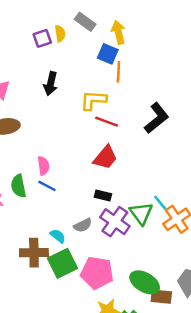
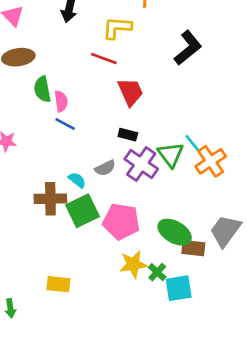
red line: (107, 122) -> (104, 59), moved
red trapezoid: (105, 157) -> (131, 92), turned -64
green semicircle: (18, 186) -> (42, 89), moved

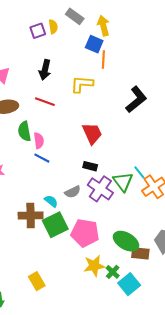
red line: (104, 59) -> (45, 102), moved
yellow rectangle: (58, 284) -> (37, 281), turned 54
cyan square: (179, 288) -> (129, 284), turned -30

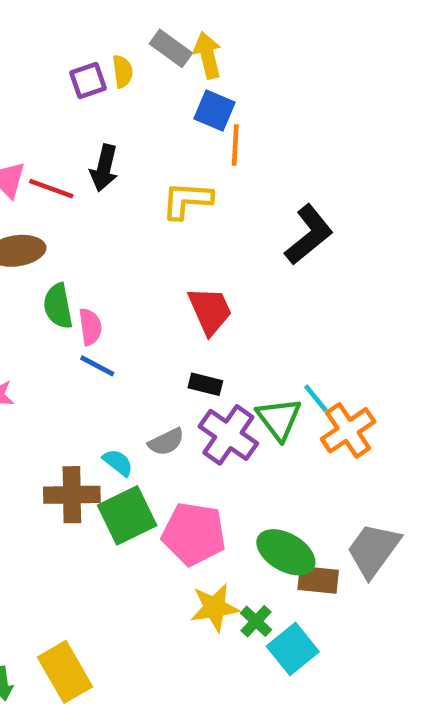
yellow arrow: (103, 26) -> (208, 55), moved
red line: (45, 102) -> (51, 189), moved
yellow rectangle: (37, 281) -> (65, 672), moved, size x1.4

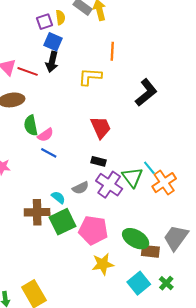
blue square: (215, 110) -> (53, 42), moved
pink semicircle: (90, 327) -> (46, 135), turned 63
green cross: (256, 621) -> (166, 283), moved

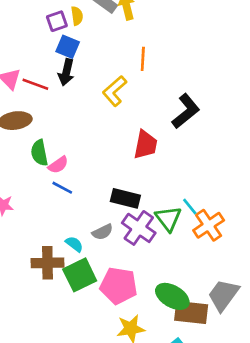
yellow L-shape: (90, 77) -> (115, 91), turned -45
red trapezoid: (101, 127) -> (145, 145), moved, turned 35
black rectangle: (98, 161) -> (125, 198), size x1.5
brown rectangle: (150, 251) -> (191, 313), size x1.4

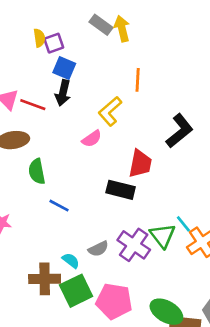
yellow semicircle: (77, 16) -> (39, 38), moved
pink semicircle: (58, 165) -> (92, 139), moved
black rectangle: (125, 198) -> (121, 190), moved

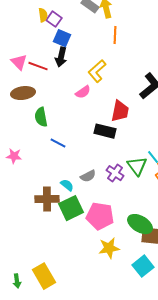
purple square: (54, 43) -> (54, 19), turned -35
orange line: (138, 80) -> (115, 35), moved
purple cross: (134, 245) -> (115, 173), size x0.7

